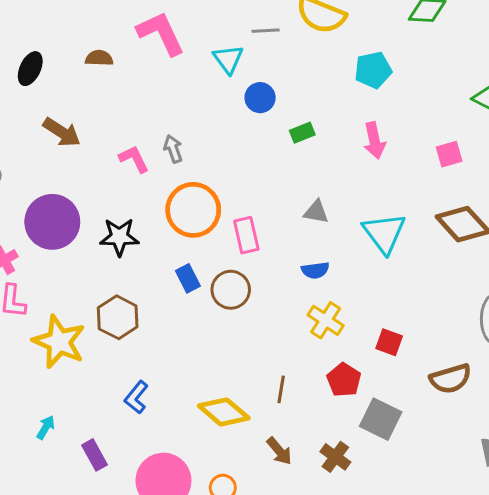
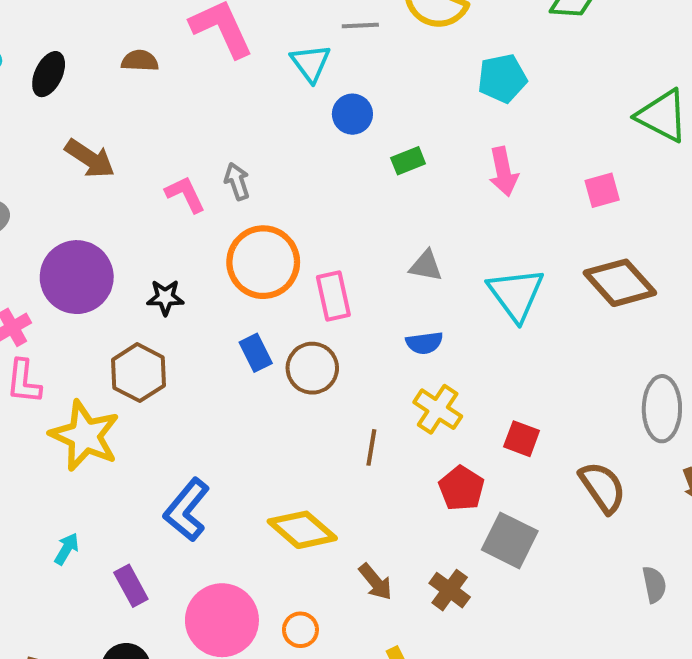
black star: (119, 237) -> (165, 297), size x0.7
brown hexagon: (118, 317) -> (139, 373), moved
brown semicircle: (451, 379) -> (603, 487), turned -108
brown line: (281, 389) -> (371, 447), moved
blue L-shape: (136, 397) -> (187, 510), size x1.4

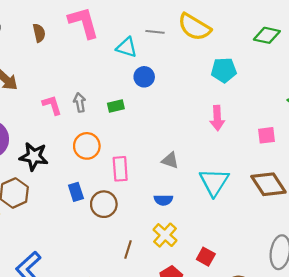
brown semicircle: (140, 61) -> (39, 33), turned 66
cyan triangle: (311, 63) -> (127, 47), turned -45
green rectangle: (408, 161) -> (116, 106), moved
orange circle: (263, 262) -> (87, 146), size x0.7
black star: (165, 297) -> (34, 156), size x1.5

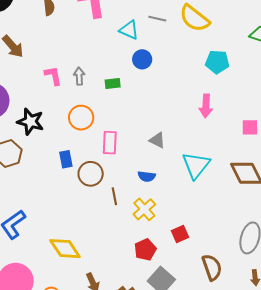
brown line: (128, 250) -> (114, 196), moved, turned -36
red square: (206, 257) -> (180, 234), turned 30

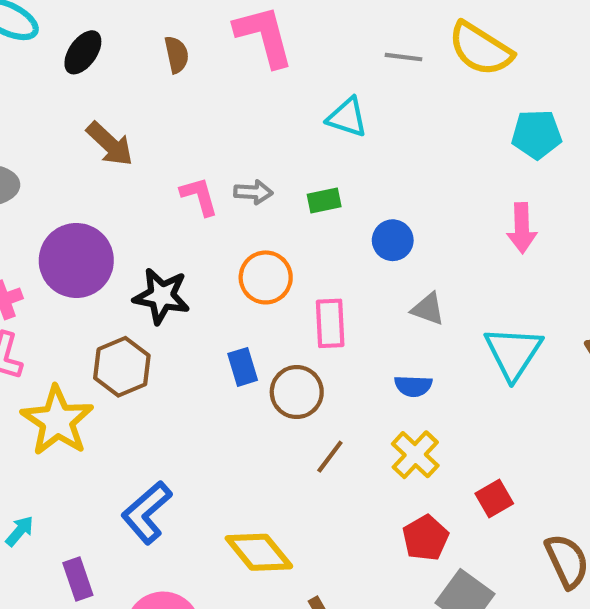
cyan triangle: (129, 30) -> (347, 117), moved
blue circle: (142, 59) -> (393, 240), moved
gray arrow: (79, 76) -> (253, 192), turned 102
brown line: (114, 196) -> (330, 457), moved, turned 54

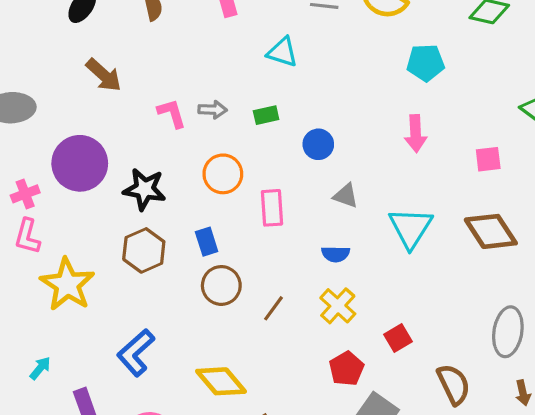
brown hexagon: (122, 367) -> (144, 250), moved
brown circle: (297, 392) -> (221, 285), moved

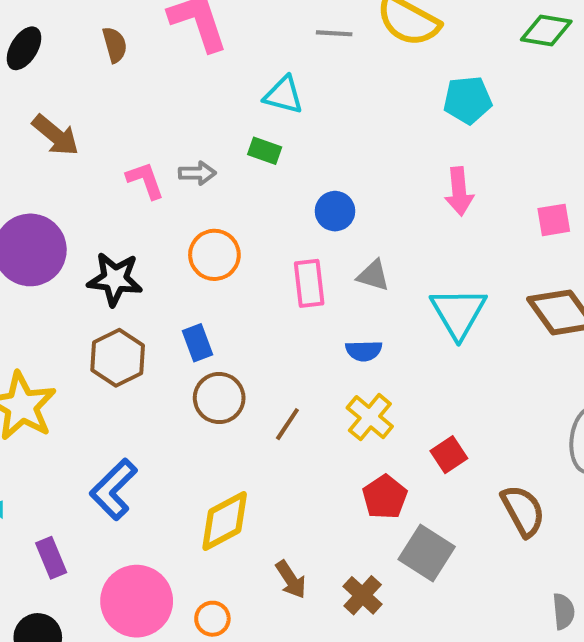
green rectangle: (266, 115) -> (265, 151), moved, turned 35
pink rectangle: (272, 208) -> (309, 283), moved
yellow diamond: (221, 381) -> (225, 521), turned -75

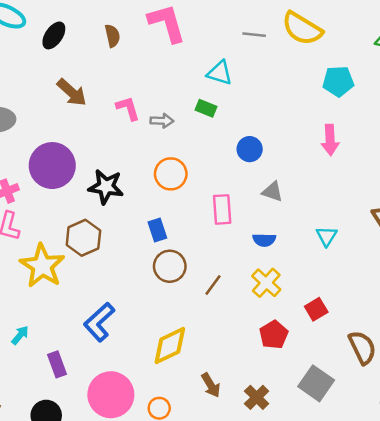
pink L-shape: (145, 180) -> (128, 108), moved
pink rectangle: (309, 283) -> (222, 209), moved
cyan triangle: (458, 313) -> (327, 236), moved, size x0.6
brown hexagon: (118, 358) -> (83, 238), moved
gray square: (427, 553) -> (316, 383), moved

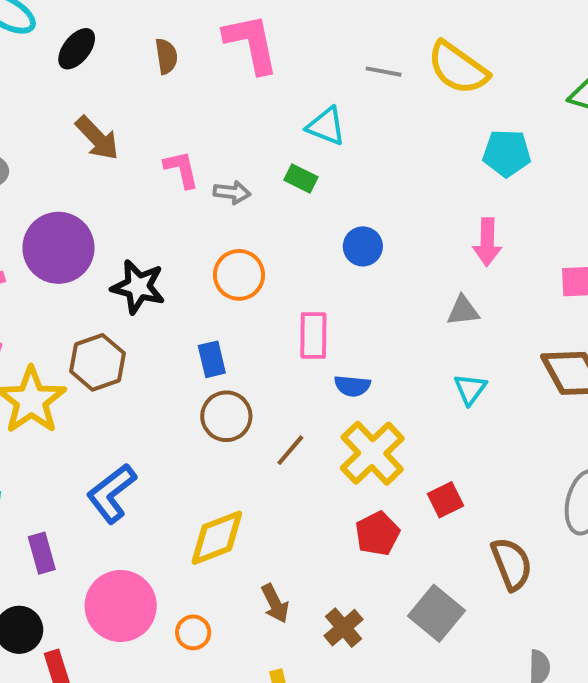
gray triangle: (272, 192) -> (463, 311), moved, turned -30
blue semicircle: (264, 240) -> (352, 386), moved
yellow cross: (266, 283) -> (372, 453), size x1.4

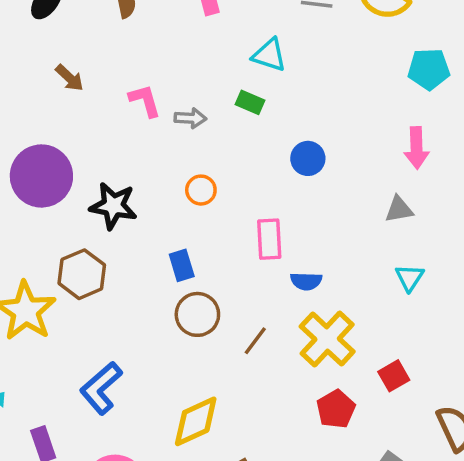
brown arrow: (97, 138) -> (69, 78), size x0.7
orange circle: (239, 275) -> (201, 190), size x0.7

